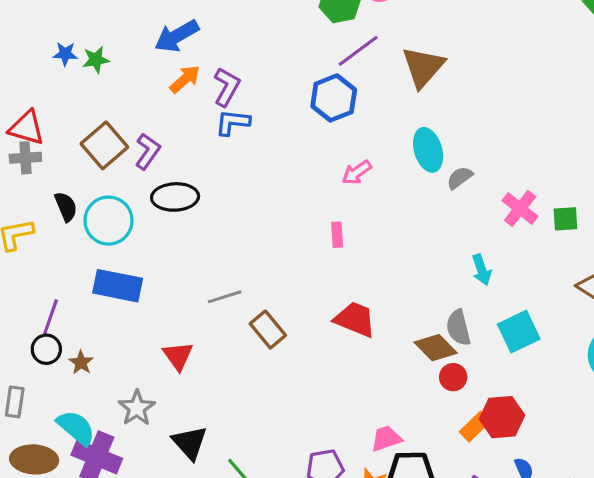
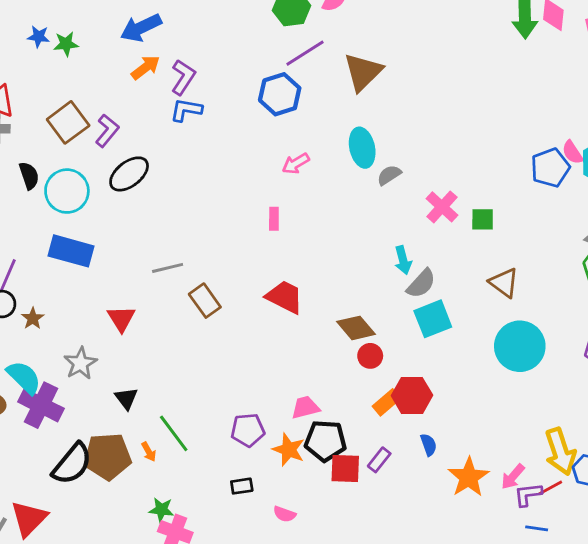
black ellipse: (175, 197) -> (129, 174), turned -39
gray semicircle: (458, 328) -> (421, 284), moved, turned -128
black triangle: (190, 443) -> (126, 398), size x0.7

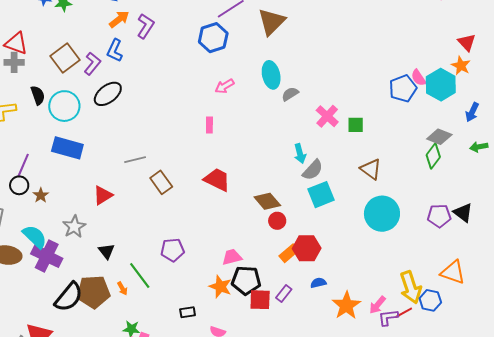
blue L-shape: (186, 110) -> (115, 50), moved, turned -75
red triangle: (121, 319) -> (103, 195), turned 30
purple pentagon: (248, 430) -> (173, 250), moved
blue semicircle: (429, 445) -> (318, 283), turned -84

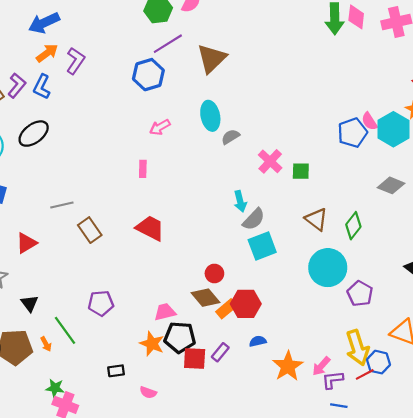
purple L-shape: (92, 64) -> (17, 85), moved
green diamond: (433, 156) -> (353, 226), moved
brown diamond: (267, 201) -> (206, 298), moved
purple pentagon: (439, 216) -> (360, 294), moved, turned 30
red line: (404, 313) -> (365, 374), moved

